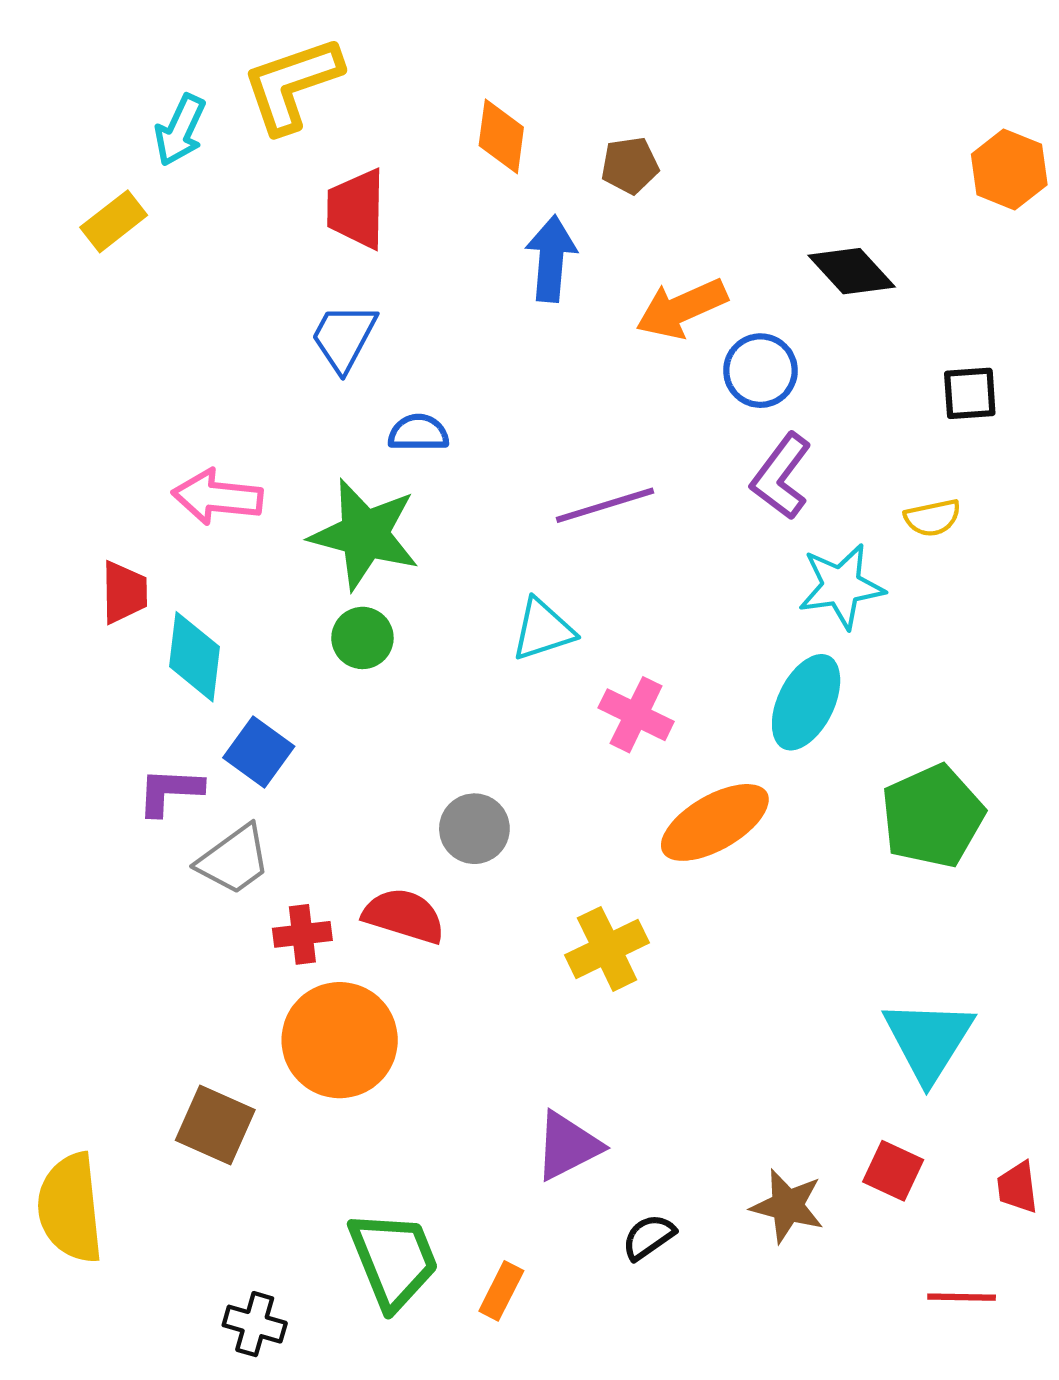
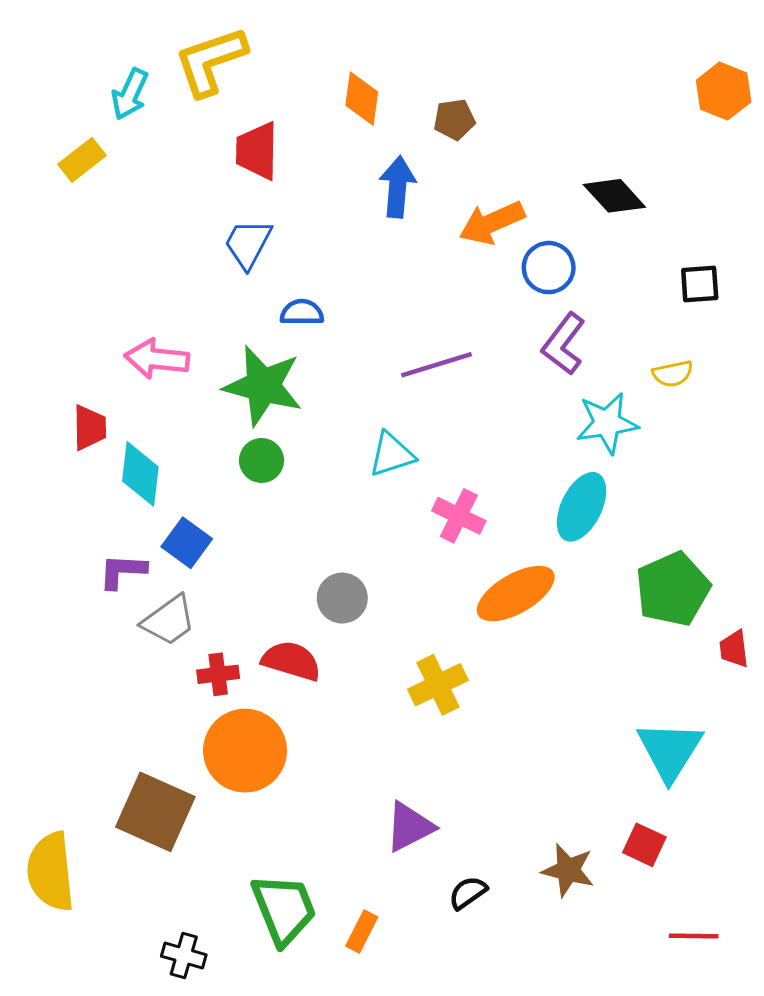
orange hexagon: (1009, 170) -> (724, 91), moved
brown square: (215, 1125) -> (155, 812), size x1.4
red trapezoid: (1017, 1187) -> (734, 649), moved

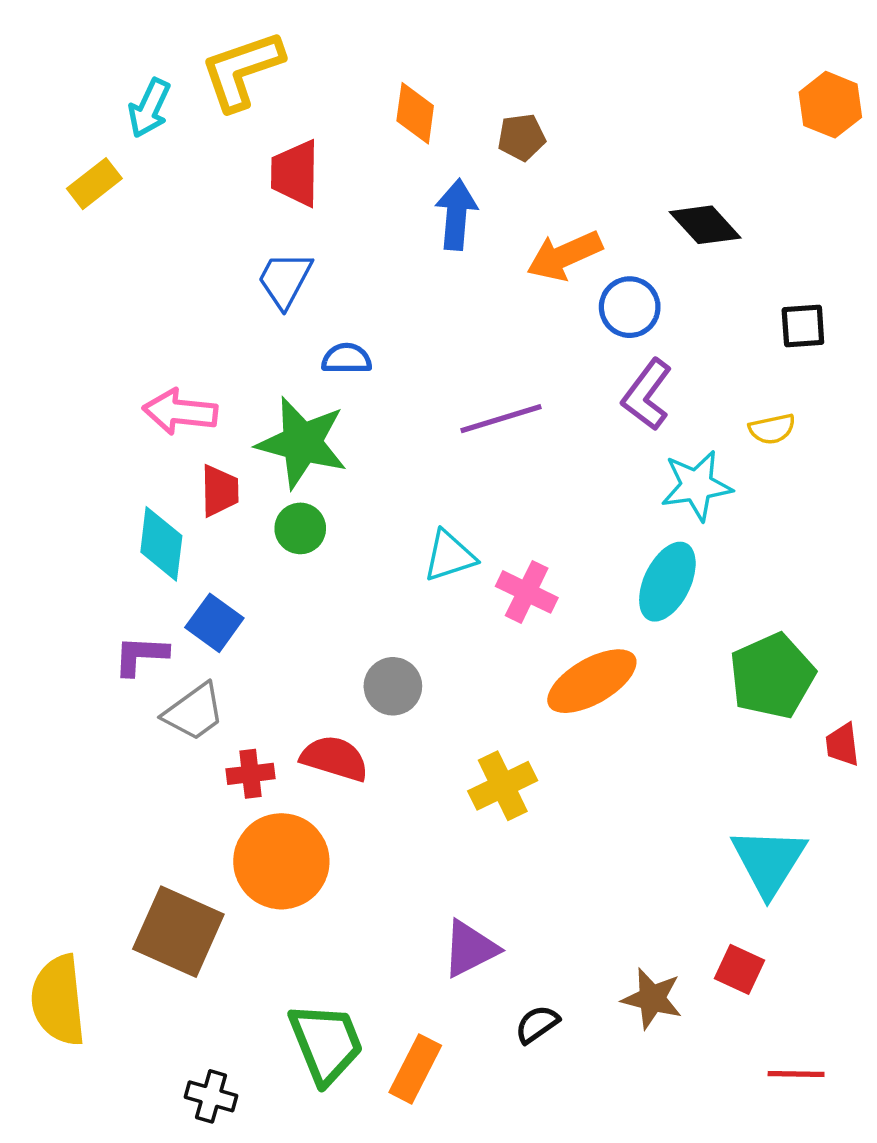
red trapezoid: (90, 428) -> (220, 491), moved
cyan triangle: (392, 454) -> (450, 556), moved
orange rectangle: (362, 932) -> (415, 1069), size x1.4

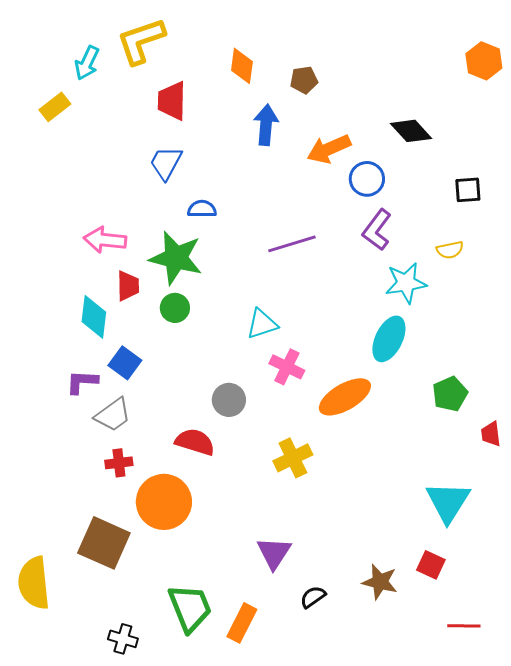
pink cross: (527, 592) -> (287, 367), moved
green pentagon: (772, 676) -> (450, 394), size x0.7
red cross: (250, 774) -> (119, 463), moved
purple triangle: (470, 949) -> (274, 553), turned -30

